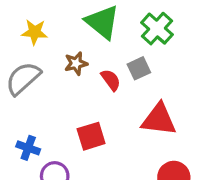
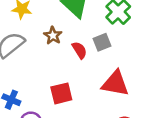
brown star: (76, 63) -> (53, 36), turned -30

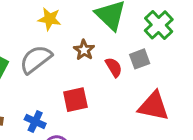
red square: (61, 93) -> (75, 100), moved

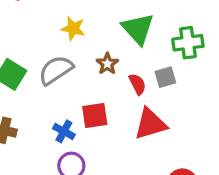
green cross: (159, 25) -> (188, 43), turned 32
red triangle: (153, 106) -> (150, 124), moved, turned -32
blue cross: (35, 122) -> (64, 131), moved

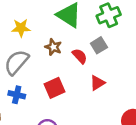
red triangle: (150, 124) -> (97, 83), size x0.6
blue cross: (64, 131) -> (17, 95), moved

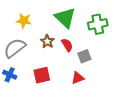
gray square: (99, 45) -> (84, 56), moved
red semicircle: (80, 56) -> (67, 45), moved

